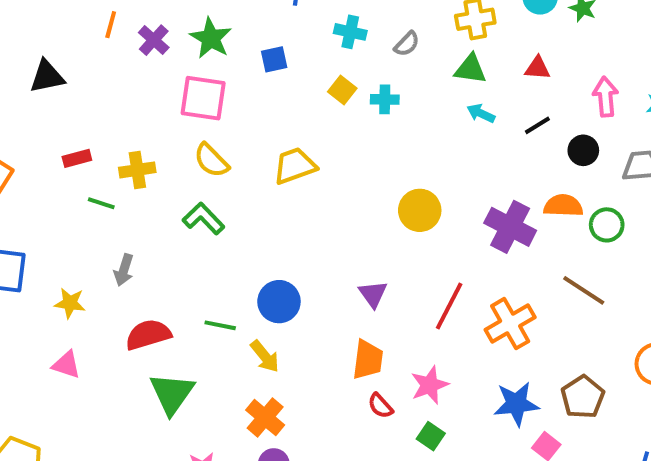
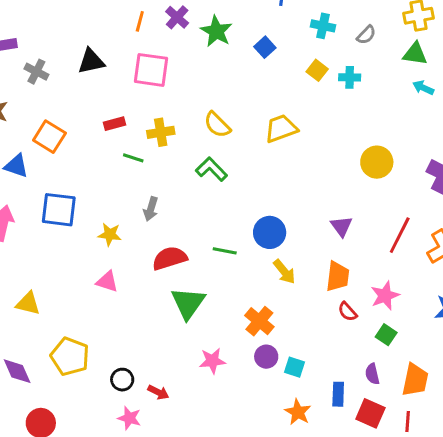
purple cross: (154, 40) -> (177, 17), moved
blue square: (274, 59) -> (265, 47), turned -30
pink square: (203, 98) -> (151, 70), moved
yellow arrow: (265, 356) -> (284, 272), moved

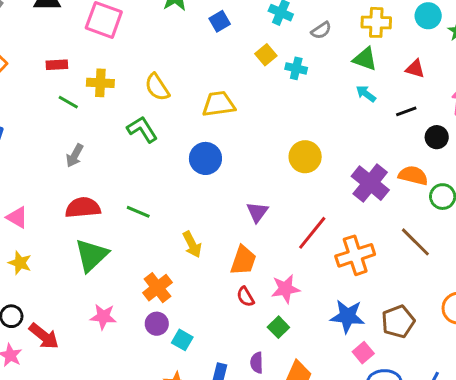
blue circle: (270, 232) -> (205, 158), moved
yellow star: (110, 234) -> (20, 263), moved
red arrow: (158, 392) -> (44, 336), size x1.5

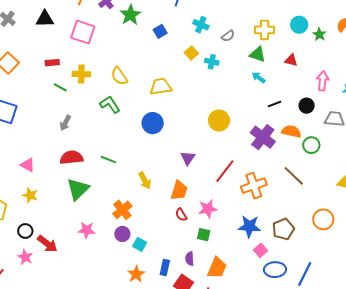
black line: (406, 111) -> (275, 104), moved
green square: (278, 327) -> (204, 235), turned -32

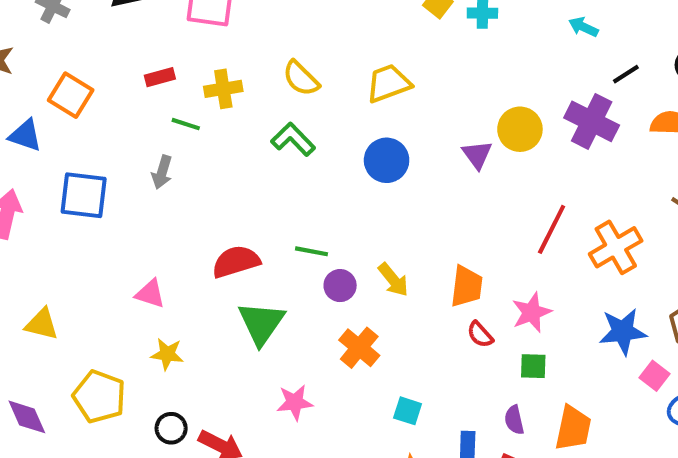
gray arrow: (65, 123) -> (162, 172), moved
purple cross: (263, 137) -> (592, 121), moved
purple triangle: (188, 158) -> (477, 155), moved
purple circle: (122, 234) -> (340, 286), moved

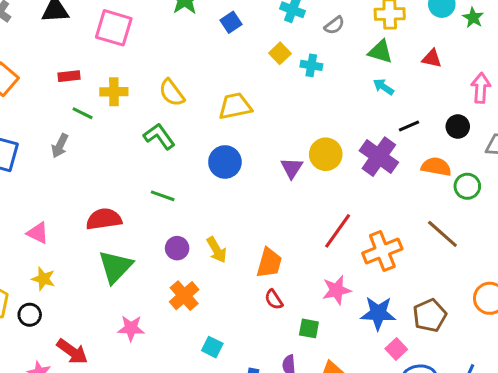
green line: (311, 251) -> (163, 196), moved
pink star: (532, 312) -> (337, 290), moved
black circle: (171, 428) -> (30, 315), moved

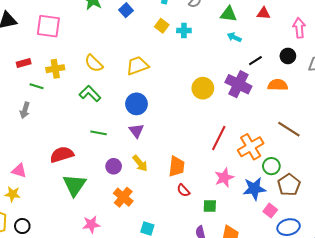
purple triangle: (292, 168) -> (136, 131), moved
green circle: (467, 186) -> (271, 166), moved
yellow star: (43, 279) -> (13, 194), moved

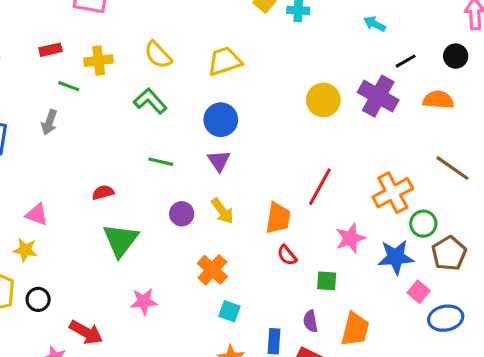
red line: (219, 138) -> (320, 187), moved
red semicircle: (62, 155) -> (103, 193), size x0.6
orange cross: (123, 197) -> (212, 270), moved

